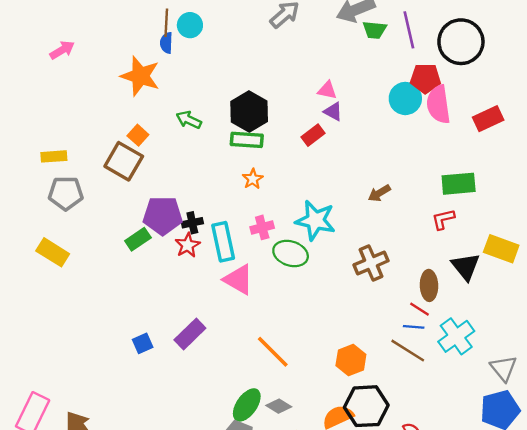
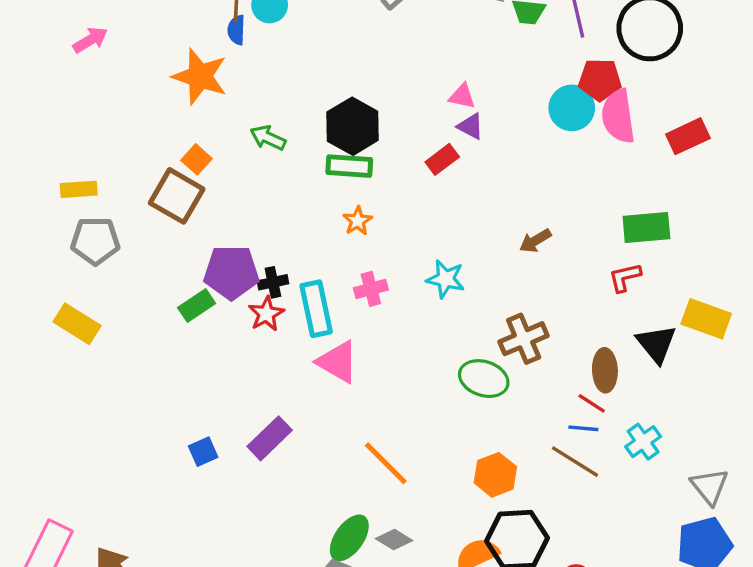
cyan star: (315, 220) -> (446, 279), size x0.7
green ellipse: (291, 254) -> (484, 379), moved
cyan cross: (456, 336) -> (643, 442), size x0.7

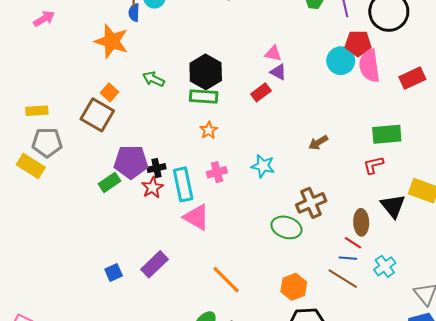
yellow rectangle: (77, 324) -> (31, 166), moved

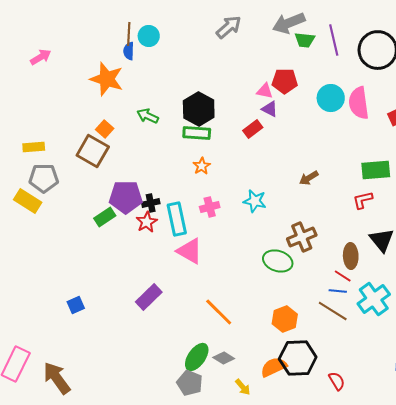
red pentagon: (358, 43) -> (285, 81), moved
cyan cross: (385, 266) -> (374, 299), size x1.5
blue square: (114, 272) -> (76, 305), moved

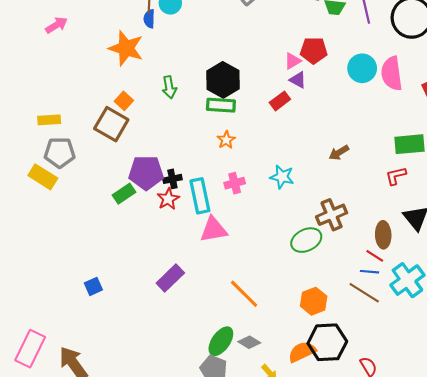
pink triangle: (265, 91) -> (293, 61), turned -42
green arrow: (148, 116) -> (169, 87), turned -125
pink triangle: (190, 251) -> (214, 230), turned -40
green ellipse: (278, 261) -> (306, 240), turned -44

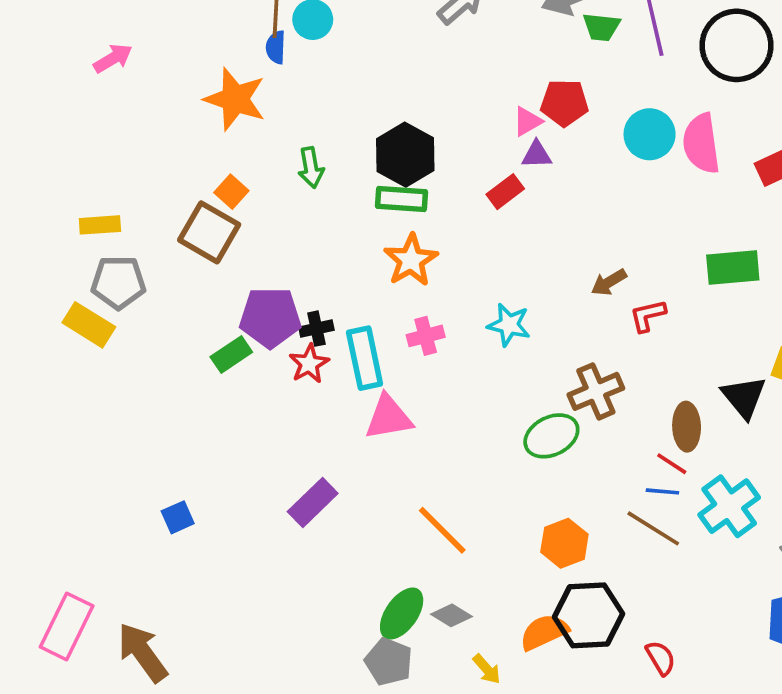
purple triangle: (298, 80) -> (537, 155), turned -30
orange star: (226, 140) -> (411, 260), size x1.6
red L-shape: (396, 176) -> (648, 316), moved

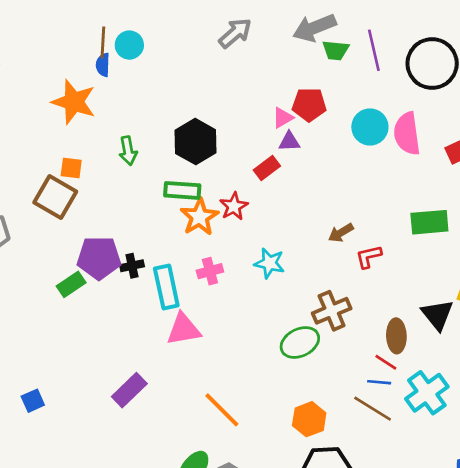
orange square: (231, 192) -> (71, 168), turned -35
green rectangle: (402, 199) -> (182, 190), moved
red star: (309, 364) -> (234, 206), moved

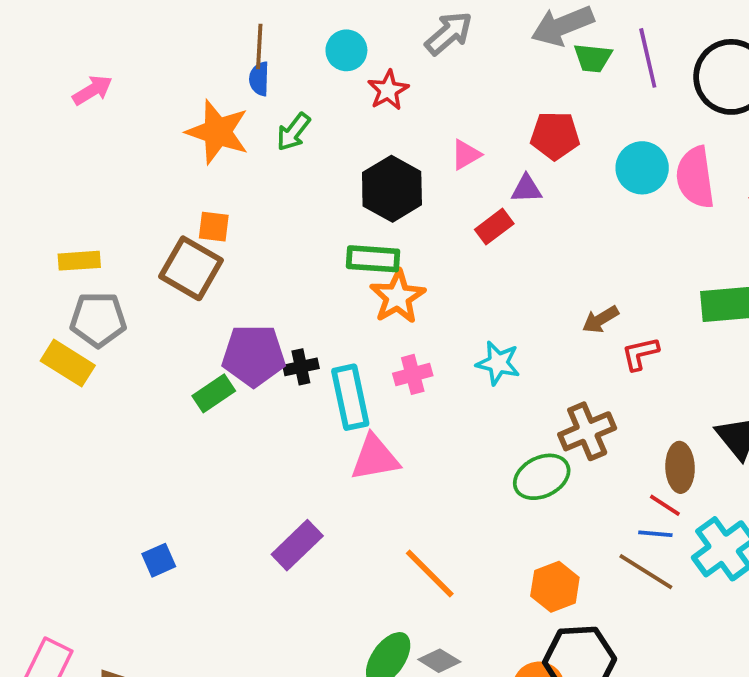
cyan circle: (129, 45) -> (346, 50), moved
pink triangle: (283, 118) -> (466, 155), moved
green arrow: (128, 151) -> (293, 132), moved, turned 48
red star: (234, 206) -> (388, 90), moved

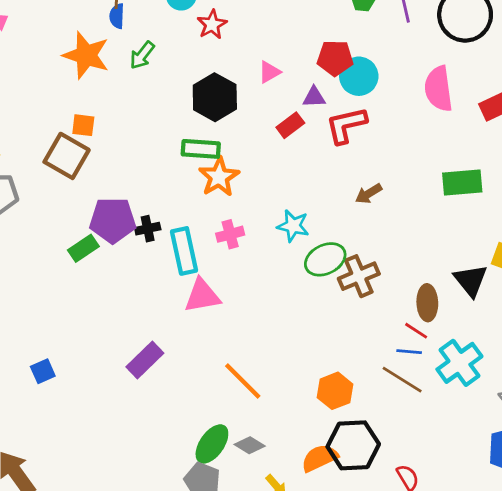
cyan circle: (642, 168) -> (359, 76), moved
red L-shape: (640, 354) -> (346, 125), moved, size x1.5
green ellipse: (542, 477) -> (325, 259), moved

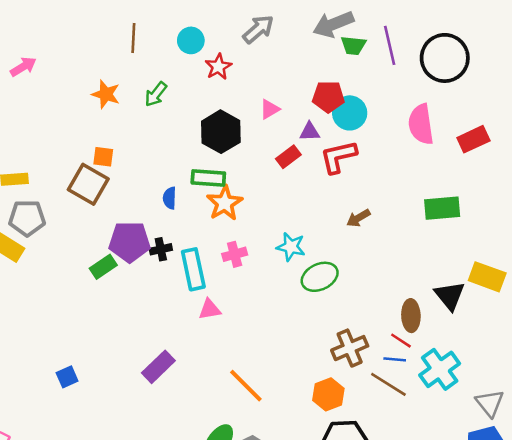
blue semicircle: (117, 16) -> (170, 198), moved
orange star: (86, 55) -> (106, 94), size x0.7
brown cross: (359, 276) -> (350, 348), moved
pink triangle: (202, 296) -> (210, 309), size x0.7

